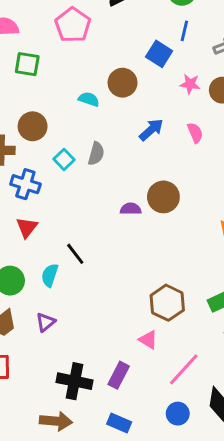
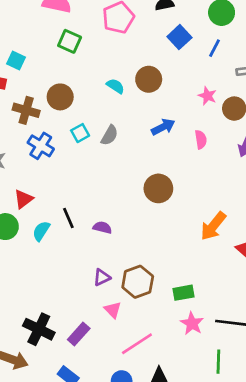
blue square: (159, 54) -> (179, 37), moved
purple semicircle: (131, 209) -> (102, 228), moved
red triangle: (27, 227) -> (23, 199), moved
purple triangle: (46, 322) -> (102, 277), moved

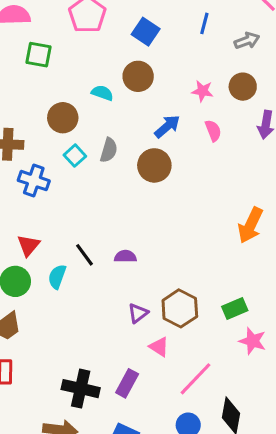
blue square: (179, 37) -> (146, 32), moved
pink star: (207, 96) -> (202, 91), moved
brown circle: (60, 97) -> (63, 118), moved
brown circle: (158, 188) -> (154, 165), moved

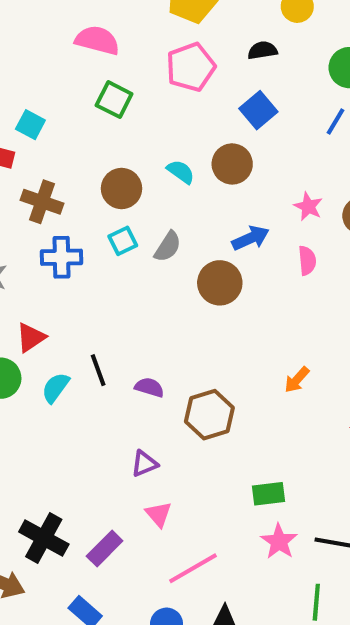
blue cross: (34, 181) -> (62, 257), turned -36
orange arrow: (250, 225) -> (297, 380), moved, size x0.6
brown hexagon: (180, 308) -> (209, 415), moved

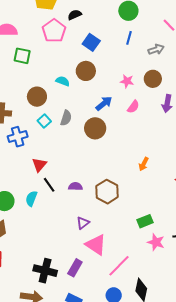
black semicircle: (262, 50) -> (75, 15), moved
pink semicircle: (307, 261) -> (133, 107), turned 56
red triangle: (31, 337) -> (39, 165), moved
pink triangle: (159, 514) -> (96, 245), size x1.6

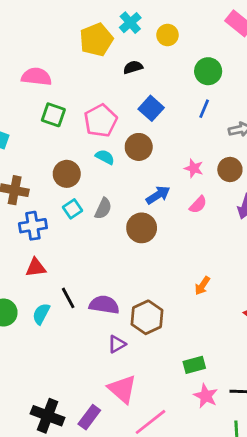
pink pentagon: (54, 31) -> (101, 121), moved
red triangle: (39, 165) -> (36, 268), moved, turned 35
purple semicircle: (75, 186) -> (104, 305), size x1.5
purple triangle: (83, 223) -> (117, 344), moved

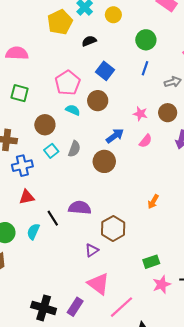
green square: (53, 115) -> (20, 93), moved
purple semicircle: (104, 305) -> (80, 208), moved
pink star: (206, 396) -> (162, 284), turned 30

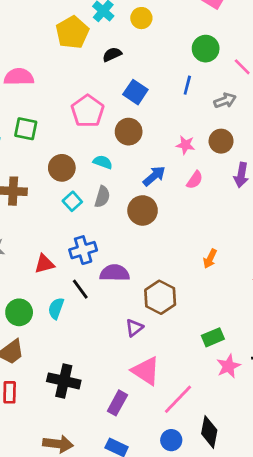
green circle: (146, 40) -> (206, 49), moved
cyan semicircle: (73, 110) -> (103, 162), moved
blue cross: (22, 166) -> (83, 250), moved
black cross: (44, 308) -> (64, 381), moved

